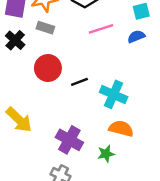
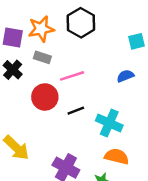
pink line: (101, 29) -> (72, 76), moved
blue semicircle: (136, 36) -> (125, 76), moved

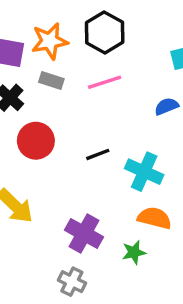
pink line: (72, 76) -> (105, 82), moved
red circle: (45, 97) -> (36, 141), moved

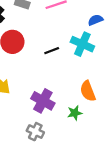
cyan cross: (144, 172) -> (82, 44), moved
orange semicircle: (154, 218) -> (88, 91), turned -125

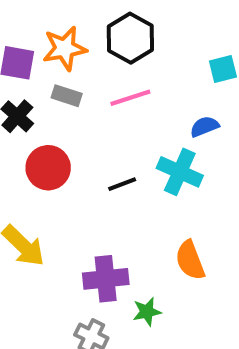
purple cross: (43, 101) -> (106, 279), turned -35
green star: (75, 113) -> (147, 312), moved

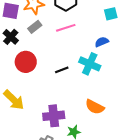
gray rectangle: (67, 96) -> (35, 27), turned -56
orange semicircle: (190, 260) -> (95, 107), turned -42

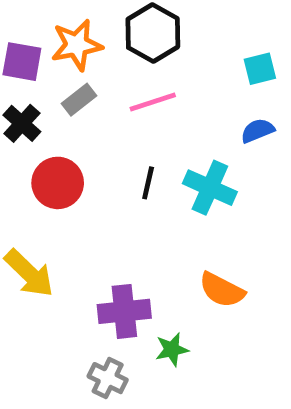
blue semicircle: (102, 42) -> (258, 131), moved
black line: (62, 70) -> (148, 183), moved, turned -56

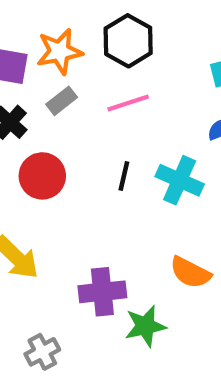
green star: (172, 349) -> (145, 326), size x1.4
gray cross: (108, 378) -> (42, 352), moved, turned 36

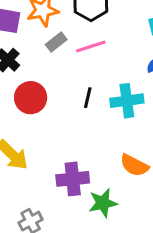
gray rectangle: (62, 101) -> (56, 42), moved
cyan cross: (180, 180) -> (127, 101), turned -32

